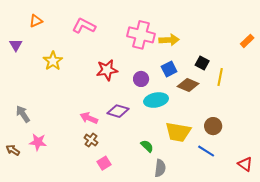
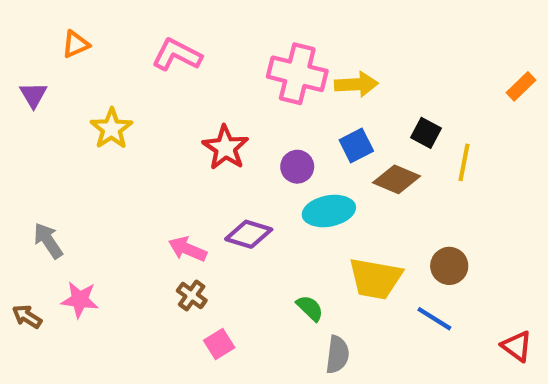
red star: (107, 70) -> (225, 148), turned -30

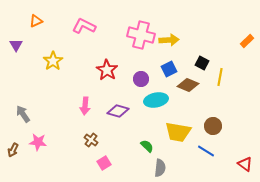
pink arrow: (187, 249) -> (85, 106), moved, turned -108
brown arrow: (27, 317) -> (13, 150), turned -96

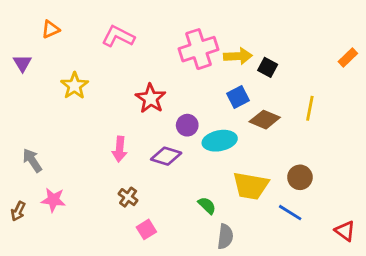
pink cross: (141, 35) -> (199, 49), turned -32
black square: (202, 63) -> (268, 67), moved
purple circle: (141, 79) -> (187, 125), moved

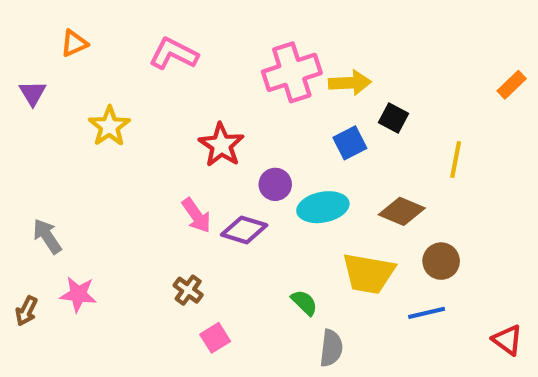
black square: (268, 67) -> (393, 118), moved
brown diamond: (265, 120) -> (402, 211), moved
pink arrow: (120, 149) -> (196, 215), moved, turned -40
blue line: (290, 213) -> (427, 313), turned -45

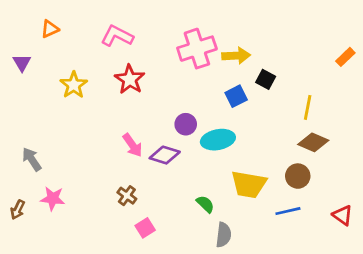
red star: (221, 145) -> (130, 79), moved
brown diamond: (402, 211) -> (313, 142), moved
red triangle: (507, 340) -> (343, 215), moved

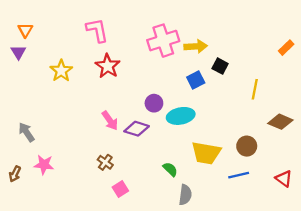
orange triangle: (50, 29) -> (25, 30), moved, turned -35
pink L-shape: (117, 36) -> (97, 30), turned 52
brown diamond: (313, 142) -> (280, 122), moved

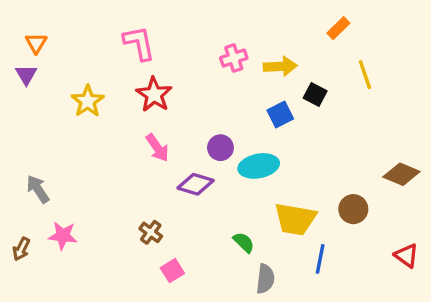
pink cross: (163, 41) -> (234, 58), size x0.6
orange rectangle: (286, 48) -> (338, 28), moved
yellow line: (255, 89) -> (365, 75), moved, turned -30
pink arrow: (110, 121) -> (157, 148), moved
blue line: (239, 175) -> (320, 259), moved, turned -66

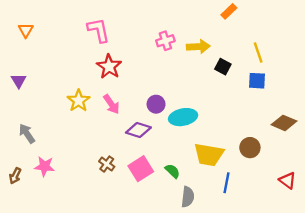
orange rectangle: (338, 28) -> (229, 11), moved
purple triangle: (26, 75) -> (19, 81), moved
yellow star: (88, 101) -> (79, 101), moved
blue square: (280, 114) -> (257, 81), moved, turned 30
pink square: (172, 271) -> (141, 169), moved, size x1.5

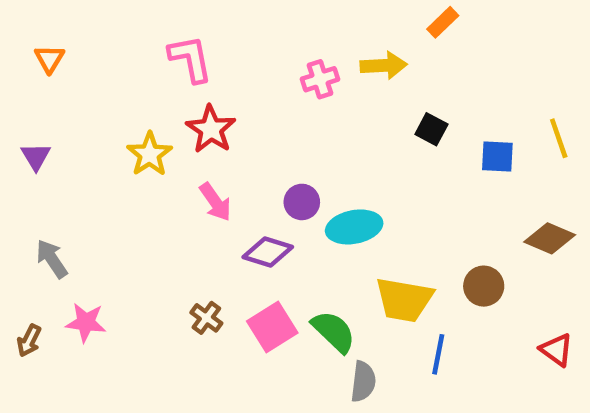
yellow arrow: (198, 47) -> (384, 66), moved
yellow line: (258, 52) -> (559, 138), moved
yellow star: (79, 101) -> (150, 154), moved
green semicircle: (172, 171) -> (334, 332), size x1.5

